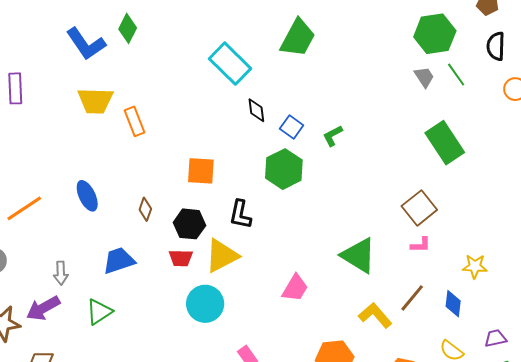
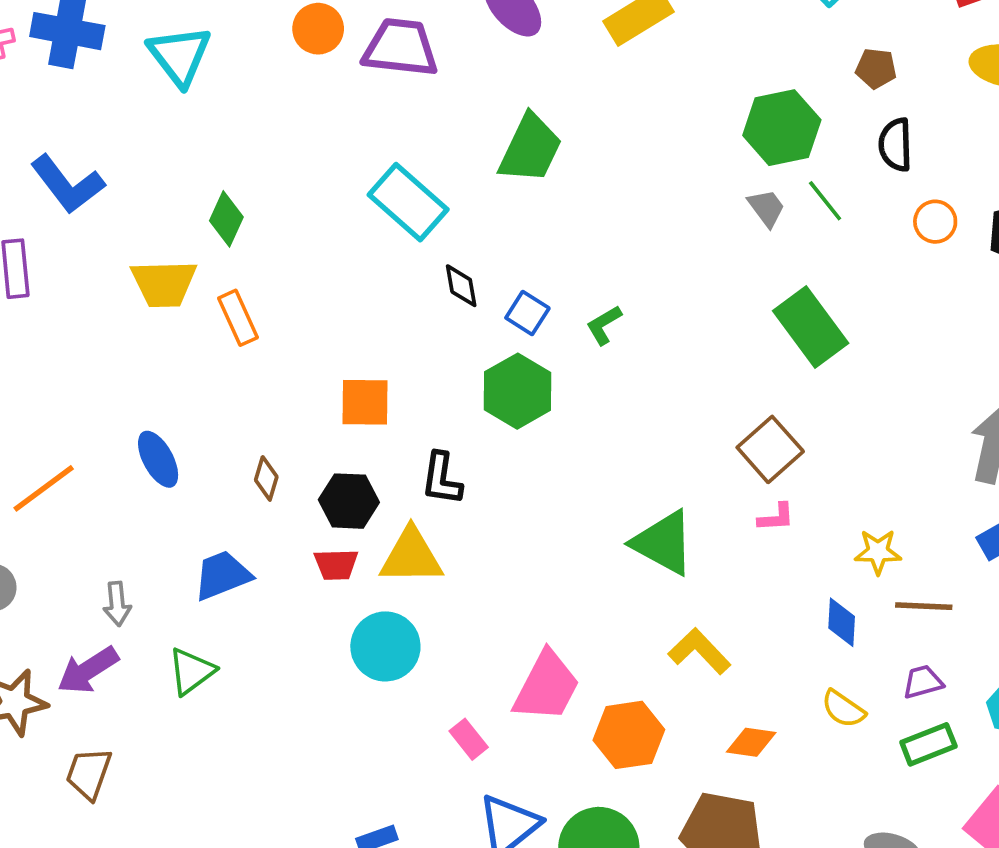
green diamond: (128, 28) -> (226, 219), moved
blue L-shape: (86, 44) -> (67, 184), moved
yellow triangle: (222, 256) -> (411, 556), turned 30
pink trapezoid: (295, 288) -> (547, 686), moved, size x1.4
brown line: (412, 298) -> (924, 606), moved, turned 56

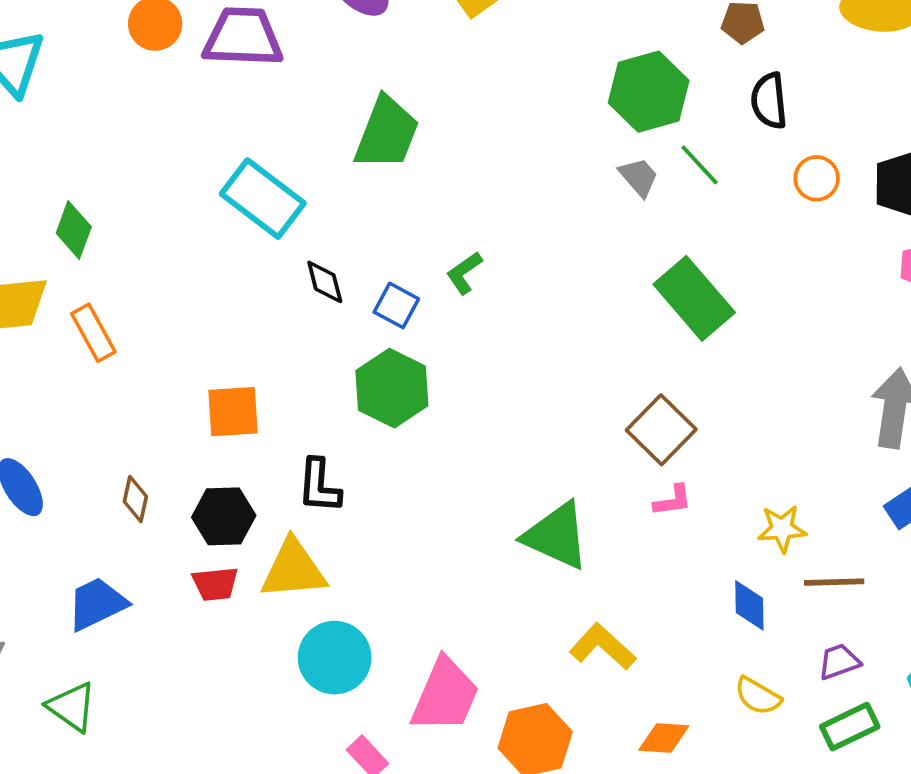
green L-shape: (604, 325) -> (464, 273), moved
cyan circle: (385, 646) -> (335, 658), moved
green triangle: (191, 671) -> (72, 707), turned -44

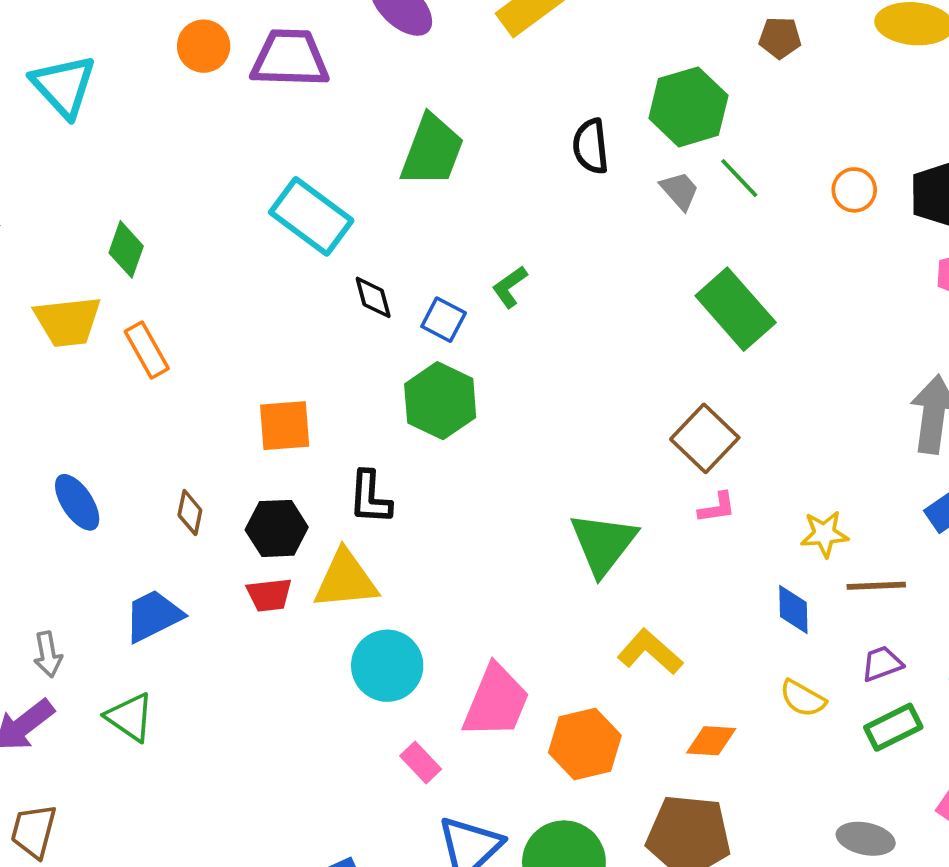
black semicircle: (769, 101) -> (591, 146), moved
green triangle: (556, 536) -> (603, 544), turned 44

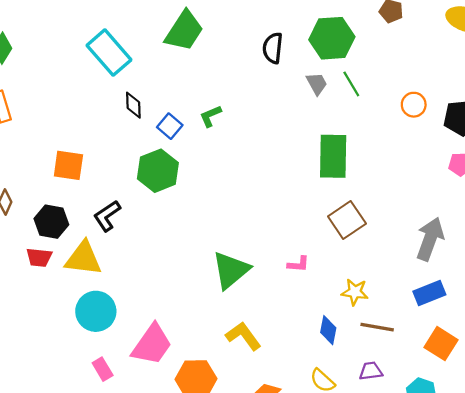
green rectangle: (736, 309) -> (333, 156), turned 30
brown square: (705, 438) -> (347, 220), moved
black L-shape: (370, 497) -> (107, 216), turned 40

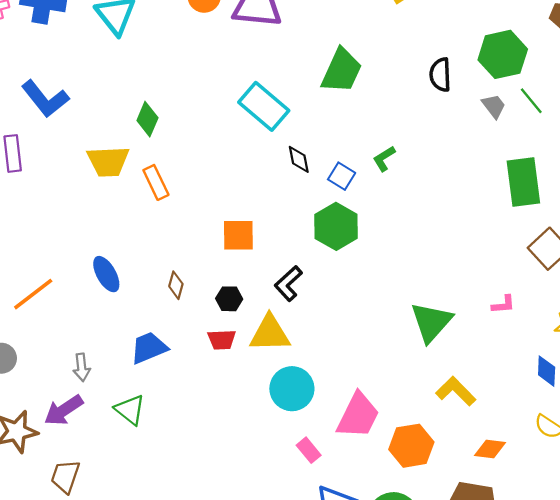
black hexagon: (51, 222) -> (229, 299), size x0.7

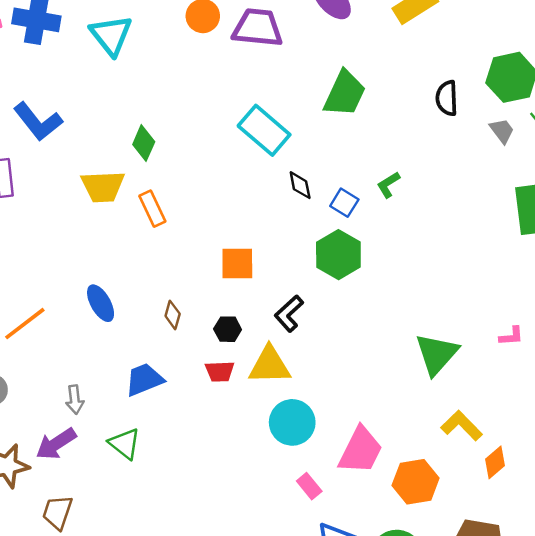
orange diamond: (490, 449) -> (495, 462), moved, turned -48

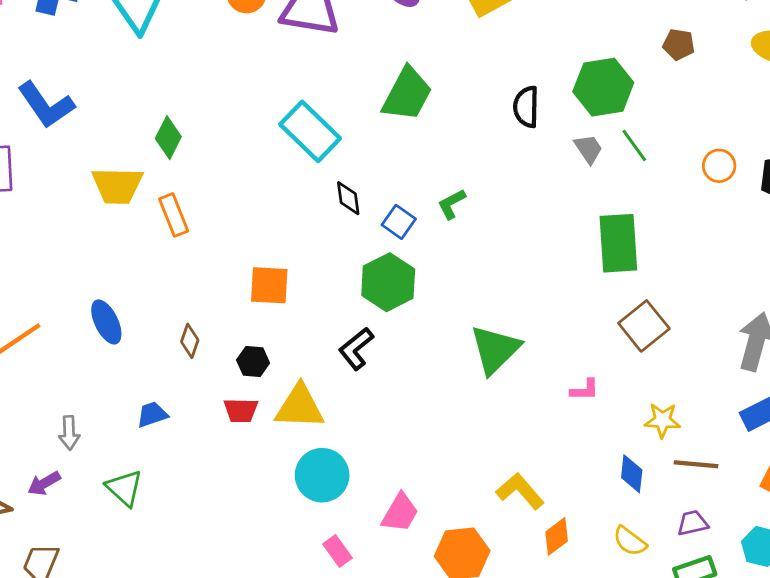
black L-shape: (289, 314) -> (356, 349), moved
green triangle: (437, 354) -> (495, 350), moved
blue trapezoid: (144, 380) -> (152, 415), size x0.7
purple arrow: (56, 444) -> (44, 483), size x0.7
pink trapezoid: (360, 450) -> (400, 513), size x0.7

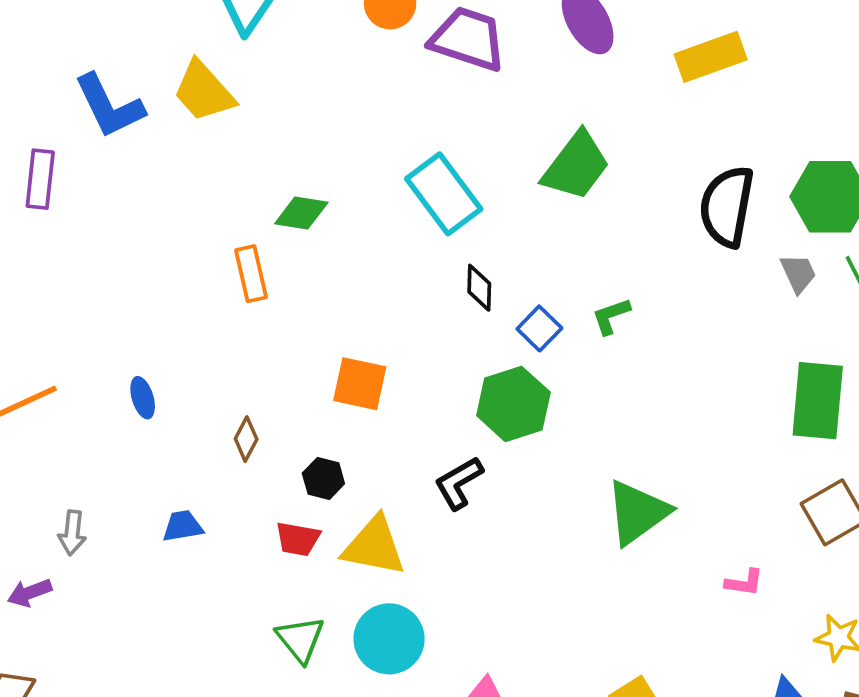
black semicircle: (526, 107) -> (727, 206), size x1.5
green diamond: (168, 138) -> (301, 213), moved, turned 63
yellow trapezoid: (117, 186) -> (204, 91), moved, turned 38
blue ellipse: (106, 322) -> (143, 398), size x0.7
green triangle: (124, 488) -> (300, 639), moved

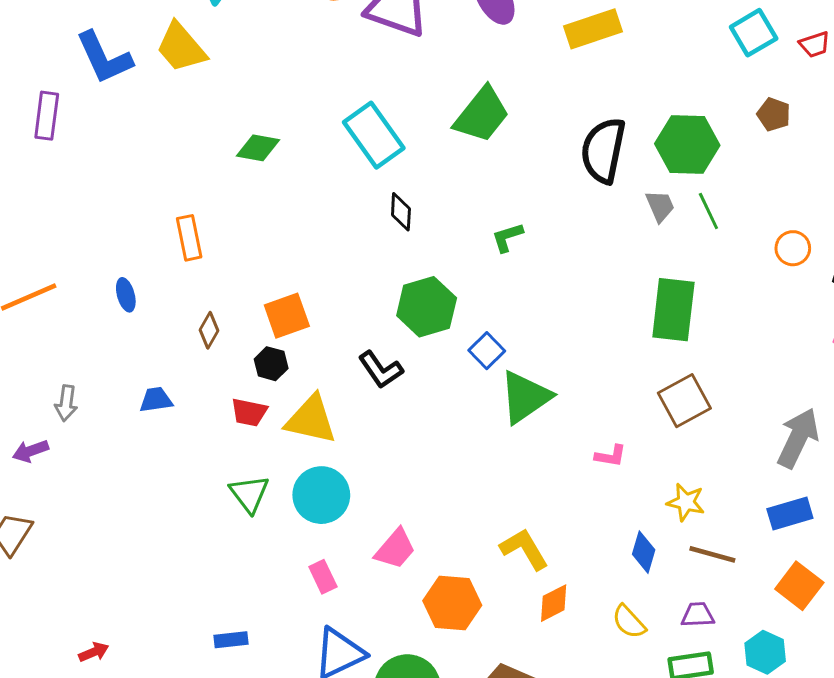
orange rectangle: (251, 274) -> (189, 238), moved
blue square: (539, 328) -> (487, 351), moved
orange square: (360, 384) -> (287, 316), moved, turned -33
black L-shape: (459, 483) -> (381, 370), turned -96

